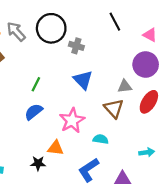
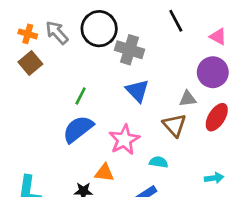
gray cross: (76, 46) -> (130, 50), size x1.5
blue semicircle: (34, 112) -> (78, 129), size x1.4

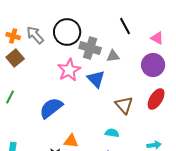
green line: (81, 96) -> (10, 97), moved
gray triangle: (188, 99) -> (113, 56), moved
pink star: (124, 140) -> (69, 70), moved

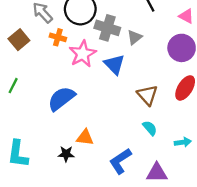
orange cross: (13, 36) -> (58, 37), moved
gray triangle: (113, 56) -> (134, 37), turned -32
cyan semicircle: (112, 133) -> (150, 128), moved, turned 40

